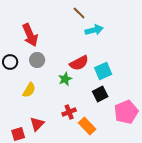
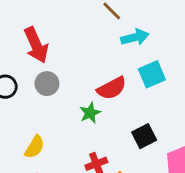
cyan square: (103, 71) -> (152, 74), moved
yellow semicircle: (29, 90) -> (35, 147), moved

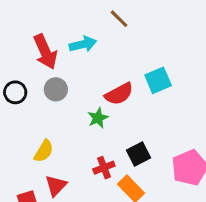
cyan arrow: (135, 37) -> (83, 44), moved
black square: (144, 136) -> (139, 154), moved

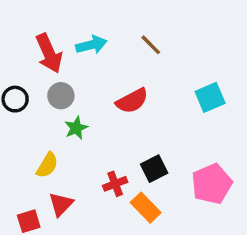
brown line: (119, 19) -> (151, 45), moved
cyan square: (158, 80) -> (210, 97), moved
green star: (98, 118) -> (76, 128), moved

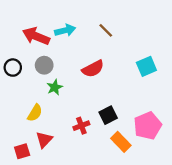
red arrow: (49, 53) -> (36, 36), turned 136
orange rectangle: (146, 208) -> (121, 142), moved

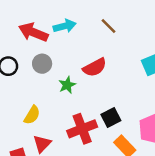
green star: (55, 87) -> (67, 85), moved
red cross: (81, 126) -> (82, 129), size x1.6

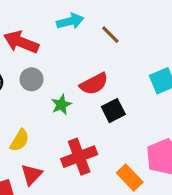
cyan arrow: (65, 26) -> (70, 21), moved
black square: (111, 117) -> (113, 111), moved

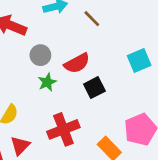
gray circle: (31, 79) -> (40, 55), moved

